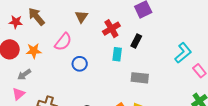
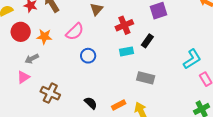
cyan rectangle: (117, 54) -> (126, 51), turned 64

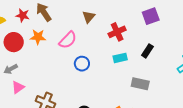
orange star: (44, 37) -> (38, 37), moved
black rectangle: (147, 41) -> (147, 51), moved
gray arrow: (32, 59) -> (11, 69), moved

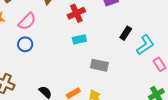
black rectangle: (147, 51) -> (126, 33), moved
blue circle: (82, 64) -> (25, 44), moved

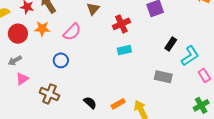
blue circle: (25, 44) -> (61, 60), moved
gray rectangle: (99, 65) -> (163, 77), moved

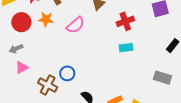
blue circle: (61, 60) -> (67, 73), moved

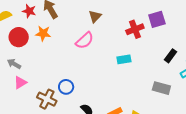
red cross: (125, 21) -> (135, 29), moved
pink semicircle: (75, 25) -> (85, 40), moved
gray arrow: (16, 49) -> (14, 64), turned 56

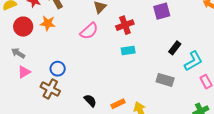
red cross: (135, 29) -> (125, 25), moved
blue circle: (66, 87) -> (58, 69), moved

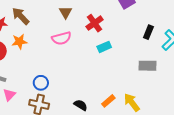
pink semicircle: (89, 31) -> (61, 38), turned 42

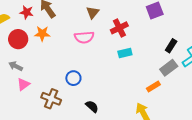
gray rectangle: (147, 66) -> (169, 68), moved, turned -48
blue circle: (41, 83) -> (73, 78), moved
orange rectangle: (108, 101) -> (153, 86), moved

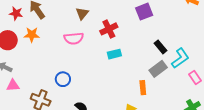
black rectangle: (171, 46) -> (161, 47), turned -72
pink triangle: (23, 84) -> (13, 85), turned 32
orange rectangle: (153, 86) -> (143, 88), turned -64

